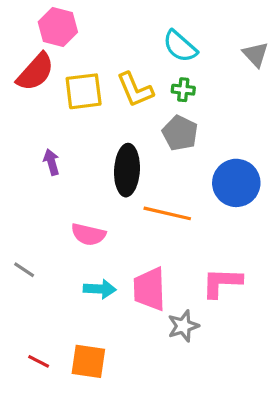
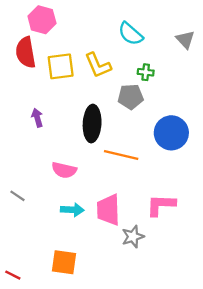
red semicircle: (35, 72) -> (26, 52), turned 128
green cross: (183, 90) -> (146, 72), moved
gray pentagon: (180, 133) -> (131, 97), turned -30
red line: (39, 361) -> (13, 275), moved

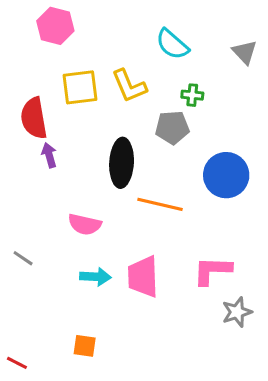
red semicircle: (26, 52) -> (34, 118), moved
gray star: (133, 237) -> (237, 312), moved
orange square: (64, 262) -> (85, 346), size x0.7

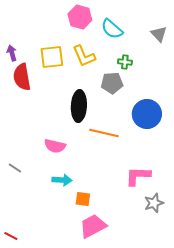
pink hexagon: (55, 26) -> (80, 17), moved
purple arrow: (49, 155) -> (12, 53), moved
pink trapezoid: (143, 277) -> (93, 226), moved, turned 64
orange square: (85, 346) -> (83, 199), moved

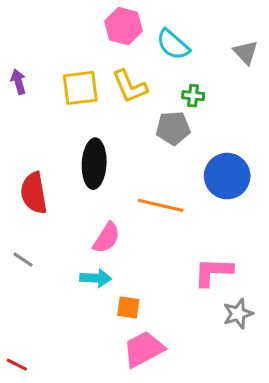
red semicircle: (22, 77) -> (34, 193), moved
black ellipse: (79, 106) -> (94, 164), moved
pink semicircle: (55, 146) -> (107, 238), moved, turned -70

